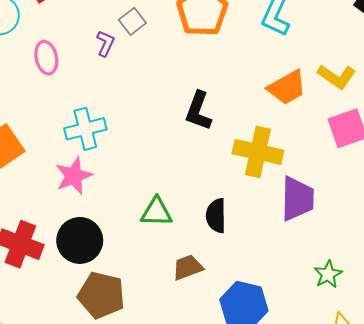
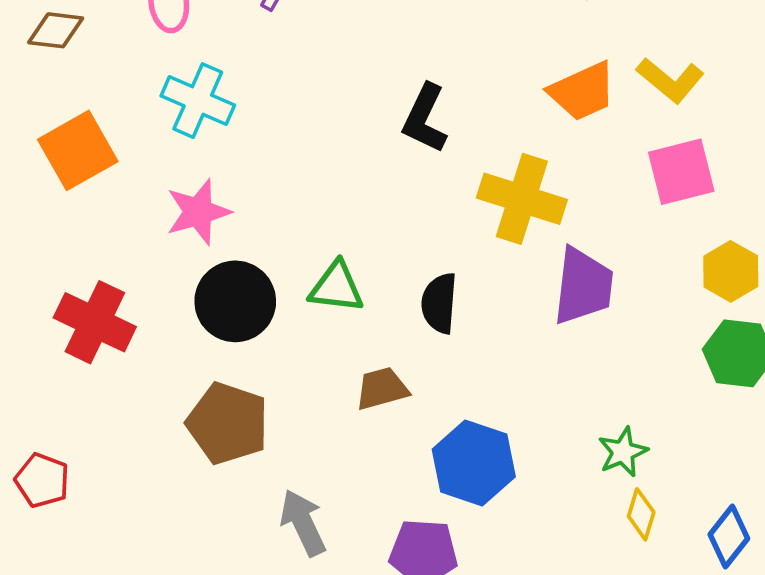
cyan cross: (85, 129) -> (198, 101), moved, turned 33
black circle: (80, 240) -> (235, 301), moved
green star: (328, 274) -> (623, 452), moved

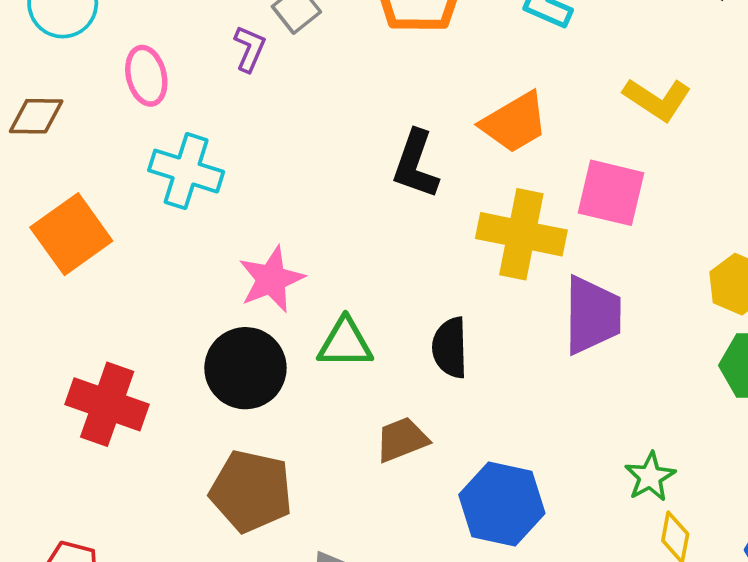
orange trapezoid: (582, 91) -> (514, 123), moved
pink square: (681, 172) -> (611, 193), moved, turned 34
pink star: (198, 212) -> (271, 279), moved

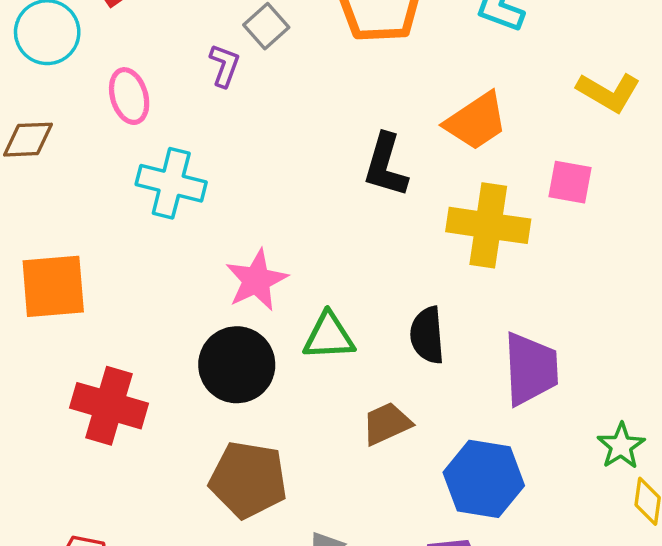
pink square: (611, 193) -> (570, 182), size x0.7
orange square: (71, 234) -> (53, 286), moved, turned 34
purple trapezoid: (592, 315) -> (531, 369), moved

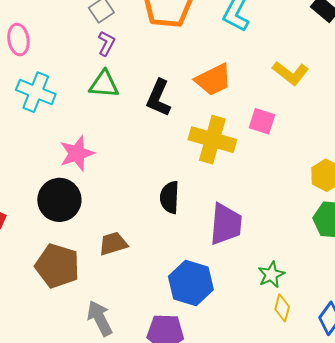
purple L-shape: (224, 65) -> (106, 43), moved
green triangle: (329, 336) -> (104, 84), moved
brown trapezoid: (387, 424) -> (113, 244), moved

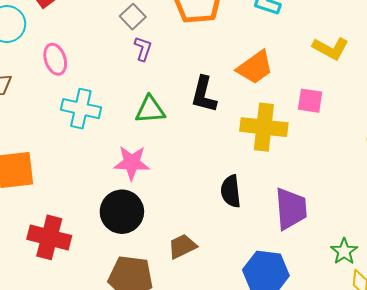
green triangle: (104, 84) -> (150, 110), moved
pink star: (77, 153) -> (132, 163), turned 30

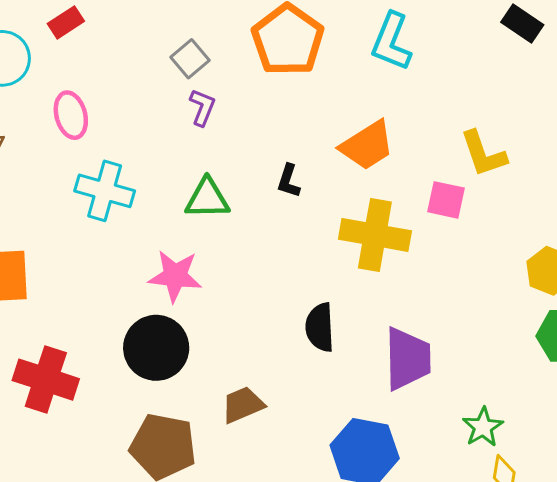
yellow L-shape: (331, 48) -> (483, 154), moved, turned 39
black L-shape: (204, 94) -> (289, 181), size x0.6

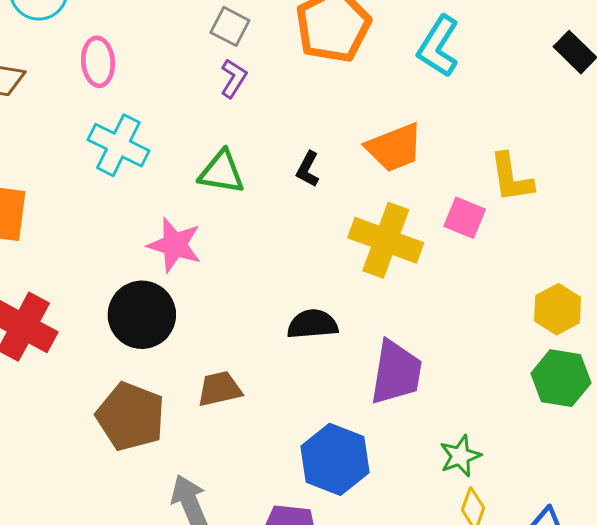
gray square: (190, 59) -> (230, 26), turned -33
black semicircle: (320, 327) -> (312, 324), turned 78

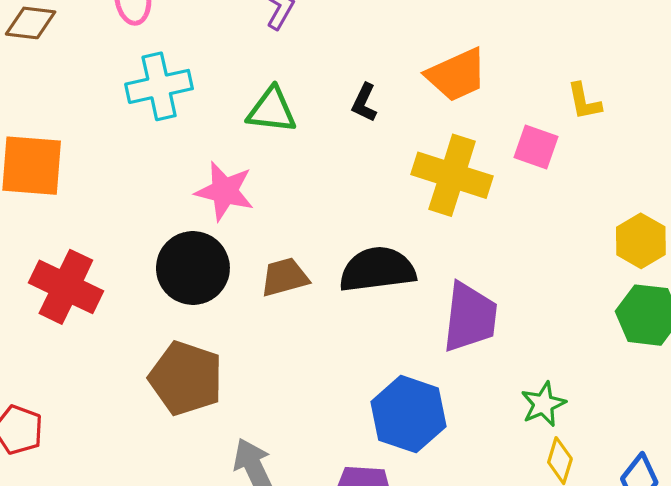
cyan cross: (118, 145) -> (159, 86), turned -36
yellow L-shape: (511, 178) -> (584, 101), size x0.7
black semicircle: (312, 324) -> (377, 270), size x1.4
brown trapezoid: (220, 389) -> (285, 277), moved

